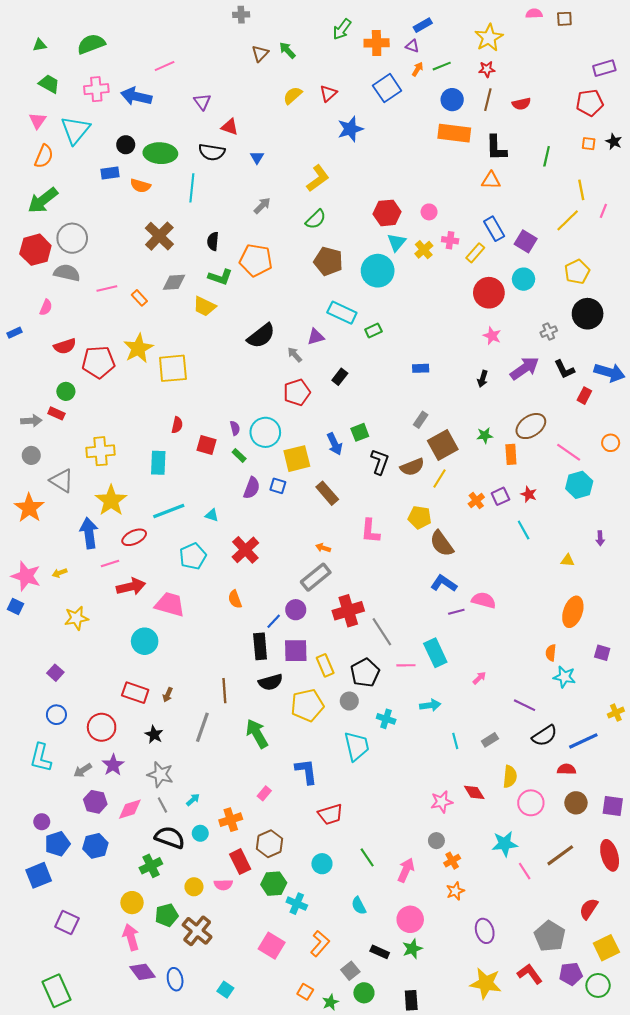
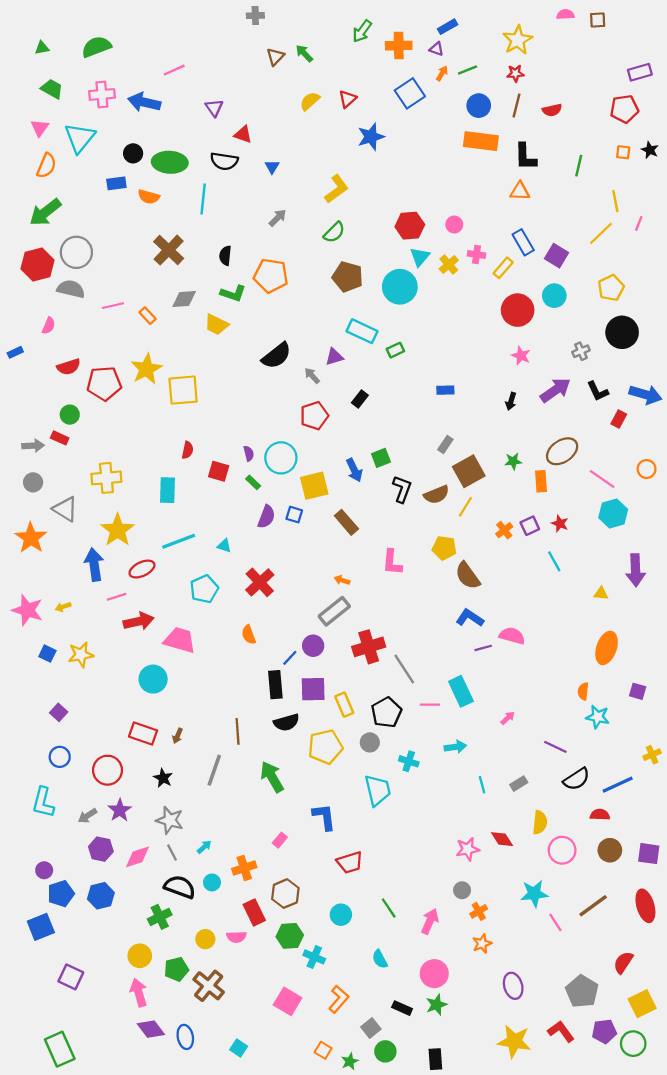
purple arrow: (600, 538) -> (635, 570), size x2.0
blue square: (16, 607) -> (47, 654), moved

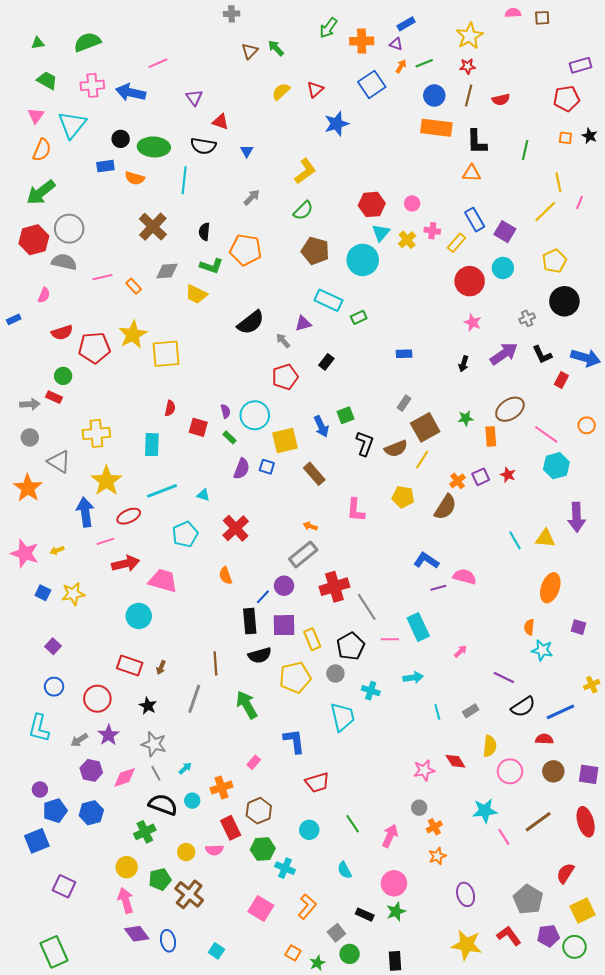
cyan line: (554, 561) -> (515, 540), moved
brown semicircle: (468, 576) -> (445, 507), moved, turned -112
yellow triangle: (601, 593) -> (545, 538), size x1.5

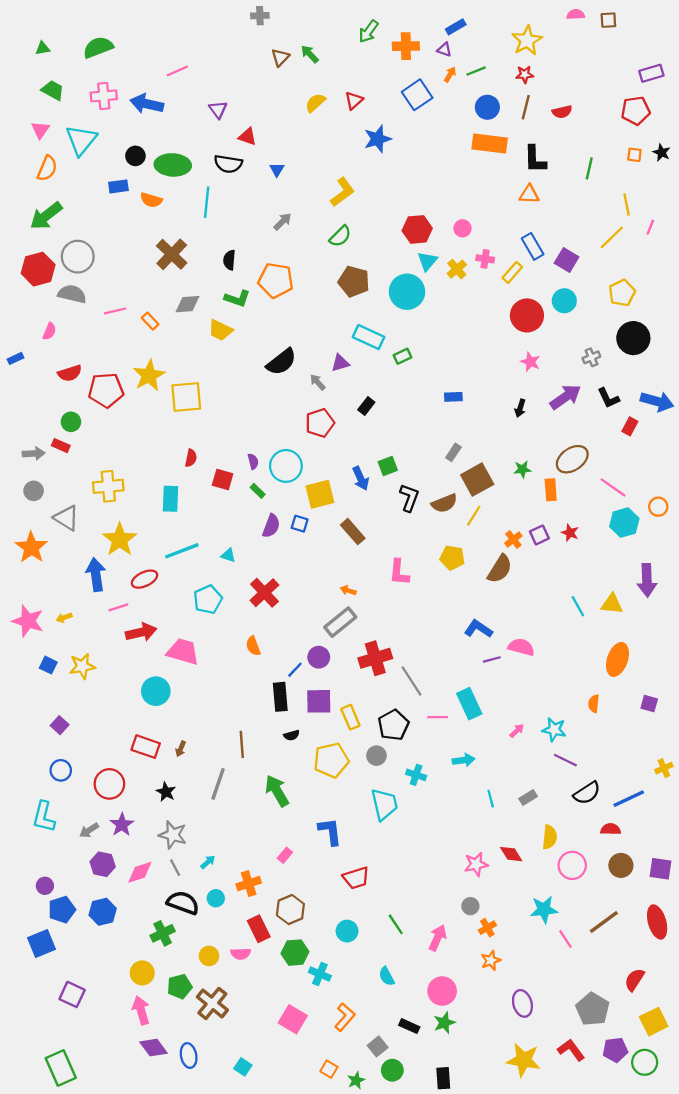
orange circle: (587, 425) -> (658, 507), moved
cyan star: (542, 650) -> (554, 730), moved
black semicircle: (260, 655) -> (292, 735), size x0.6

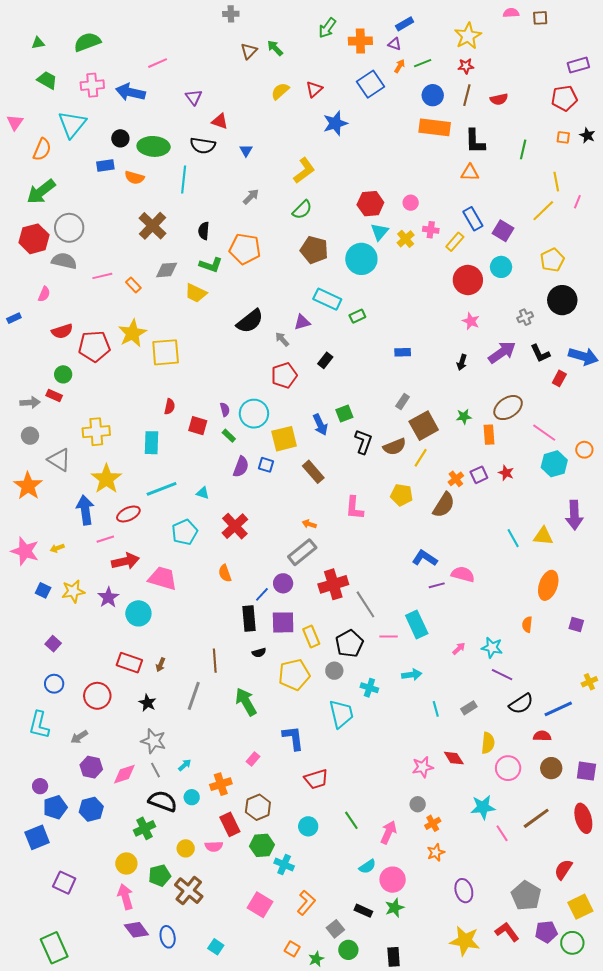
pink triangle: (40, 130) -> (15, 122), moved
purple star: (122, 825) -> (108, 597), moved
cyan semicircle: (387, 976) -> (367, 867), moved, turned -96

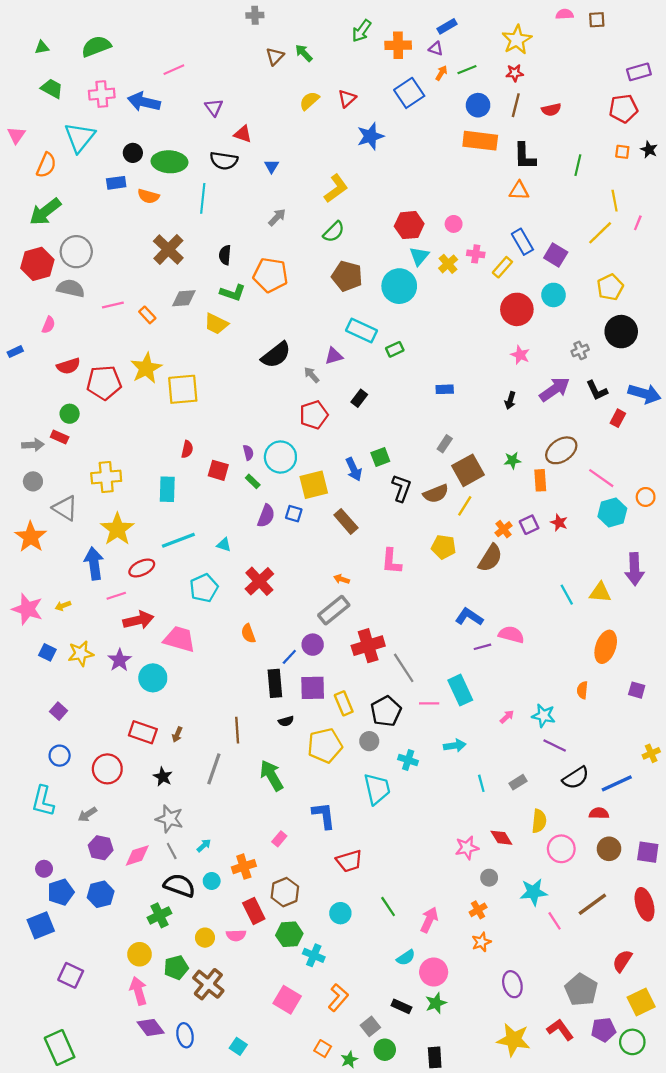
gray circle: (418, 804) -> (489, 878), moved

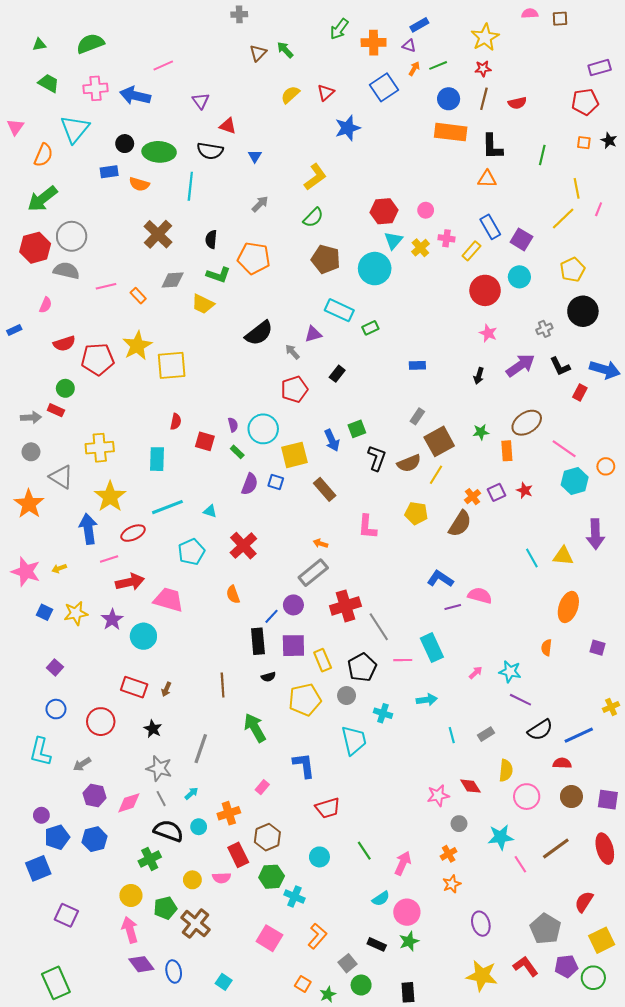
gray line: (214, 769) -> (201, 749), moved

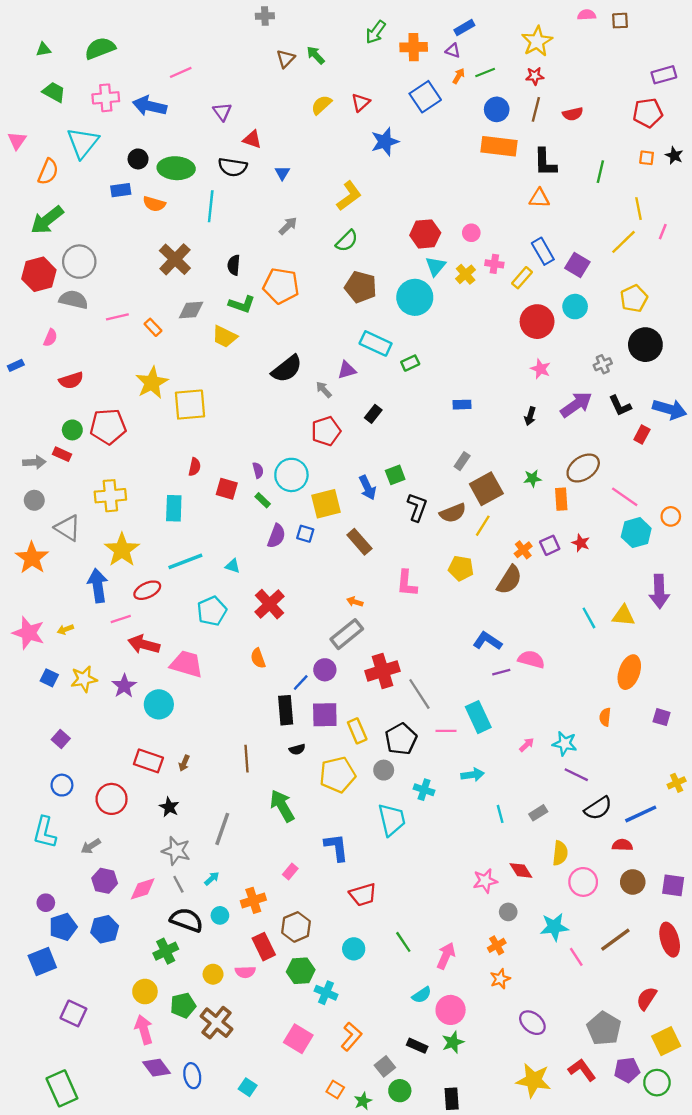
red pentagon: (98, 359) -> (108, 426), moved
red arrow: (130, 582) -> (144, 644), turned -152
purple ellipse: (481, 924) -> (532, 1023), turned -35

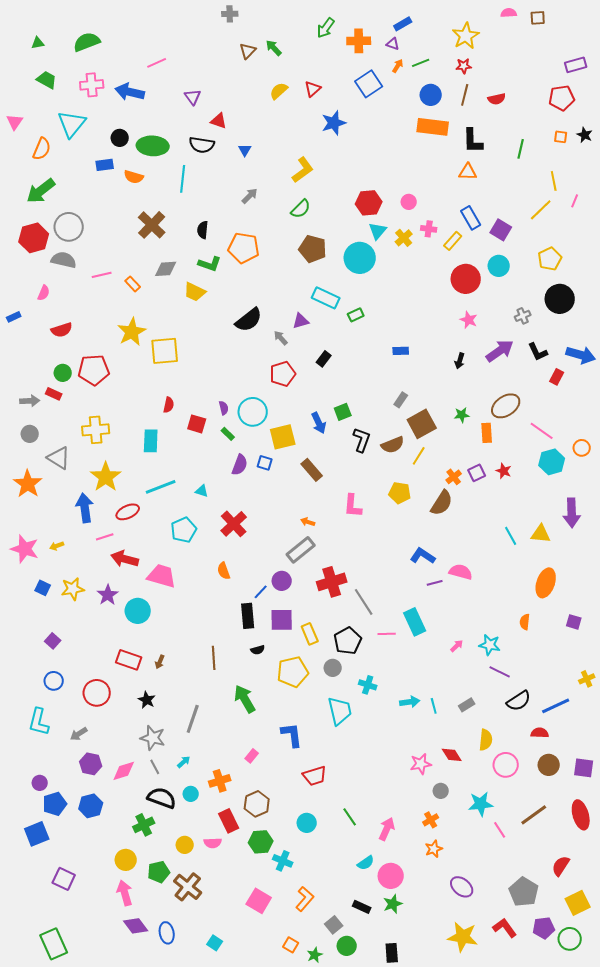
cyan arrow: (472, 775) -> (410, 702), moved

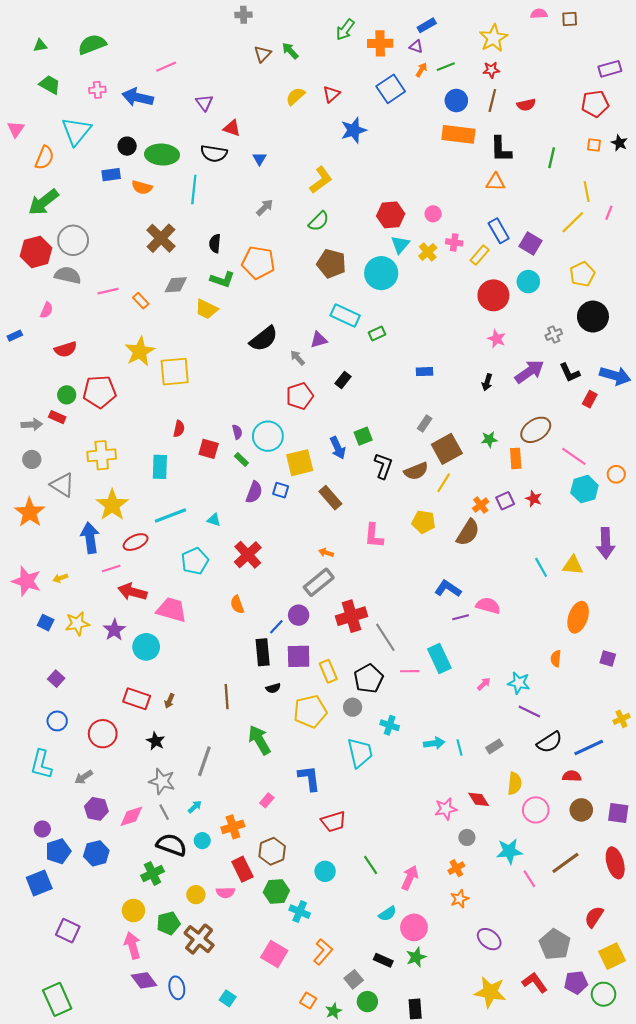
pink cross: (92, 85) -> (97, 90), size x0.7

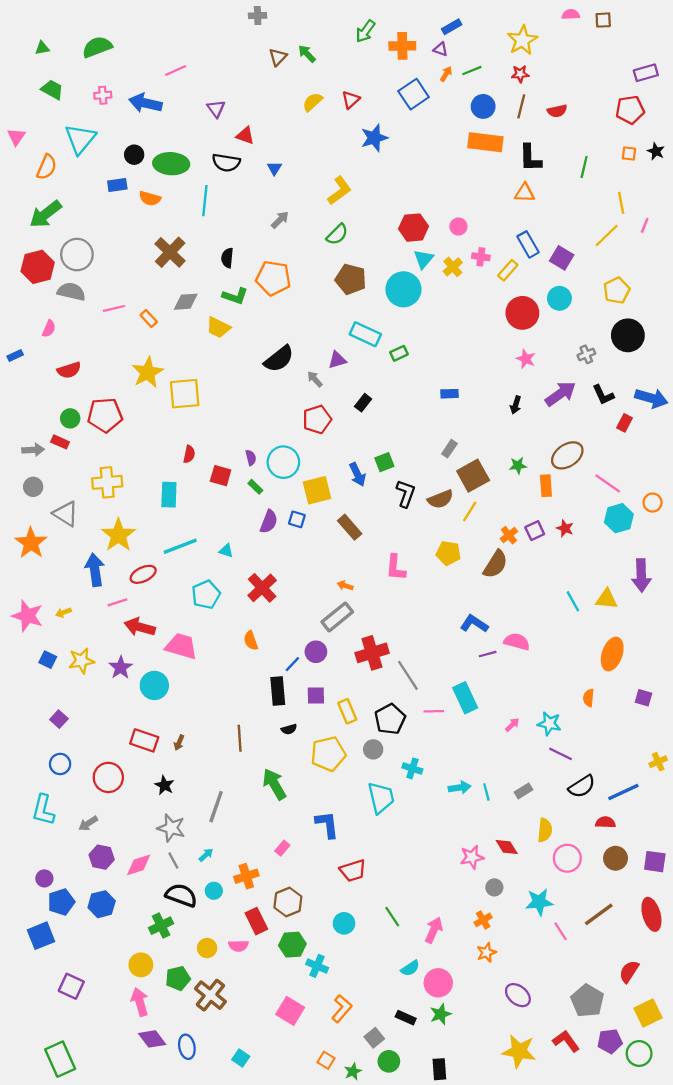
purple square: (299, 656) -> (316, 696), size x0.7

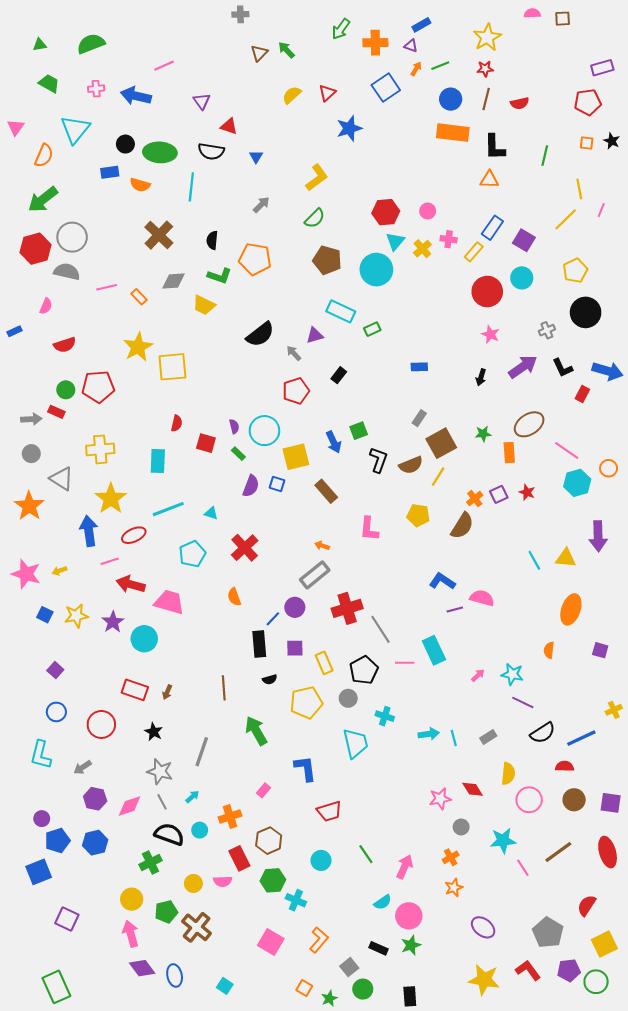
blue rectangle: (528, 244) -> (492, 228), turned 65

